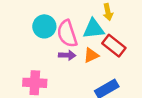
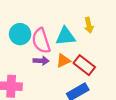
yellow arrow: (108, 12) -> (89, 25), moved
red rectangle: (114, 46) -> (84, 65), moved

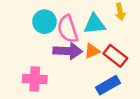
purple arrow: (41, 61) -> (68, 51), size x1.6

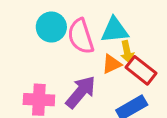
yellow arrow: (120, 12) -> (127, 52), moved
purple arrow: (68, 51) -> (81, 92), moved, turned -52

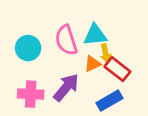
cyan circle: (51, 27) -> (28, 48), moved

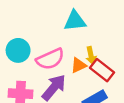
cyan triangle: (95, 35) -> (75, 21), moved
pink semicircle: (66, 40) -> (50, 59), moved, turned -96

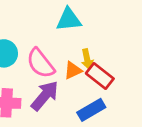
pink semicircle: (50, 59) -> (40, 63), turned 76

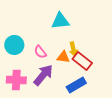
pink semicircle: (40, 63) -> (40, 52), size x0.6
orange triangle: (73, 70) -> (63, 57), turned 32

